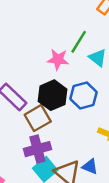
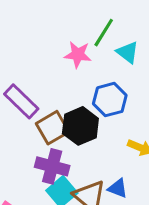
black hexagon: (52, 95) -> (80, 126), moved
purple cross: (37, 149) -> (52, 166), turned 30

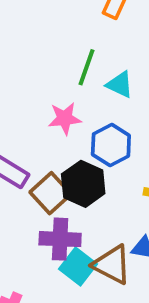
pink star: (78, 55) -> (65, 118), moved

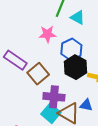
black hexagon: (83, 184) -> (76, 67), moved
purple cross: (60, 239) -> (54, 97), moved

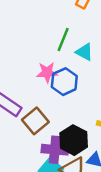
blue hexagon: (71, 49) -> (64, 82), moved
black hexagon: (76, 67) -> (74, 140), moved

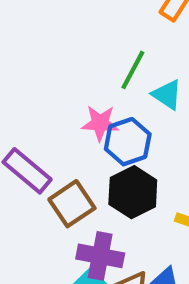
black hexagon: (74, 140) -> (133, 192), moved

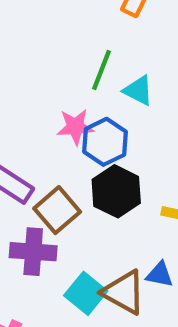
purple cross: (100, 256) -> (33, 252), moved

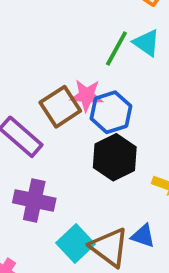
cyan triangle: (138, 90) -> (146, 43), moved
brown square: (57, 210) -> (60, 107), moved

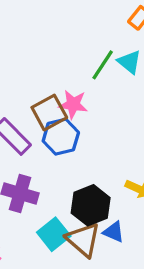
blue hexagon: (111, 112) -> (61, 137), moved
black hexagon: (115, 157) -> (91, 205), moved

